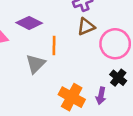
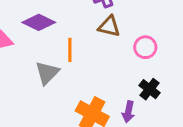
brown triangle: (86, 27) -> (109, 26), turned 36
pink circle: (115, 44) -> (145, 47), size x0.6

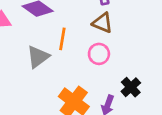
pink circle: (145, 47) -> (99, 54), moved

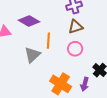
brown triangle: (102, 23) -> (76, 27), turned -35

